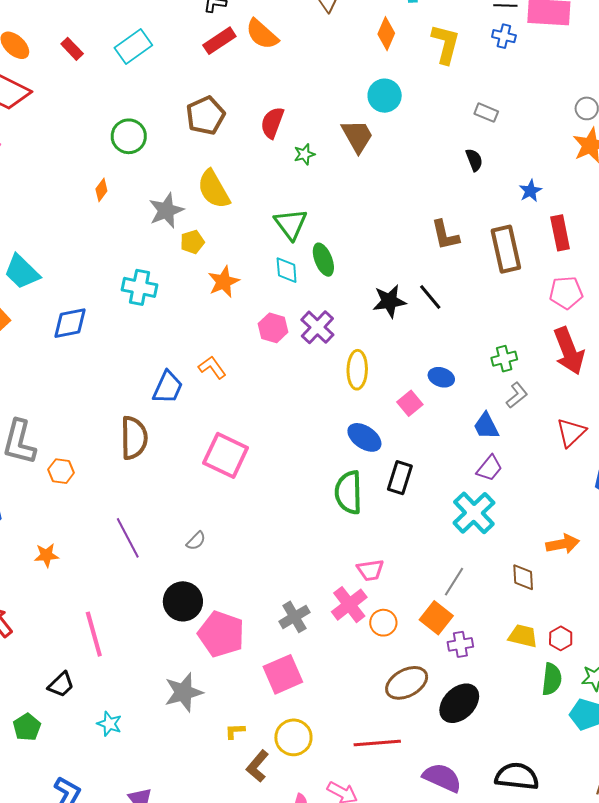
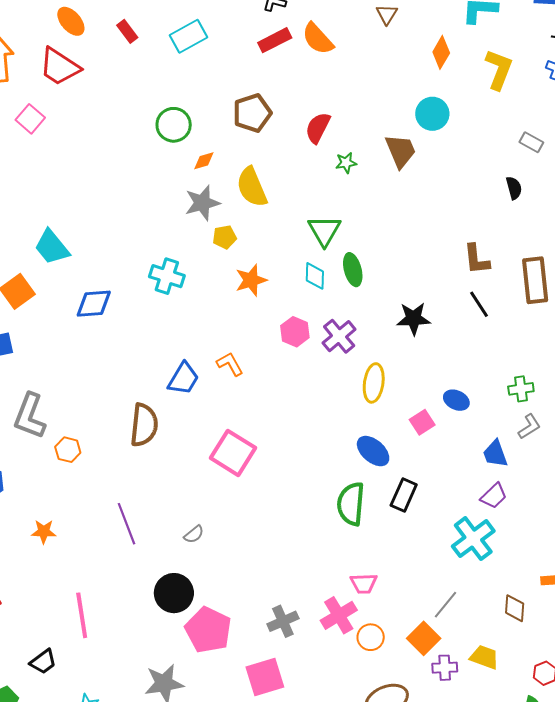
orange diamond: (101, 190) -> (204, 161), moved, turned 30
black line: (430, 297) -> (479, 304), moved
yellow trapezoid: (523, 636) -> (484, 657), moved

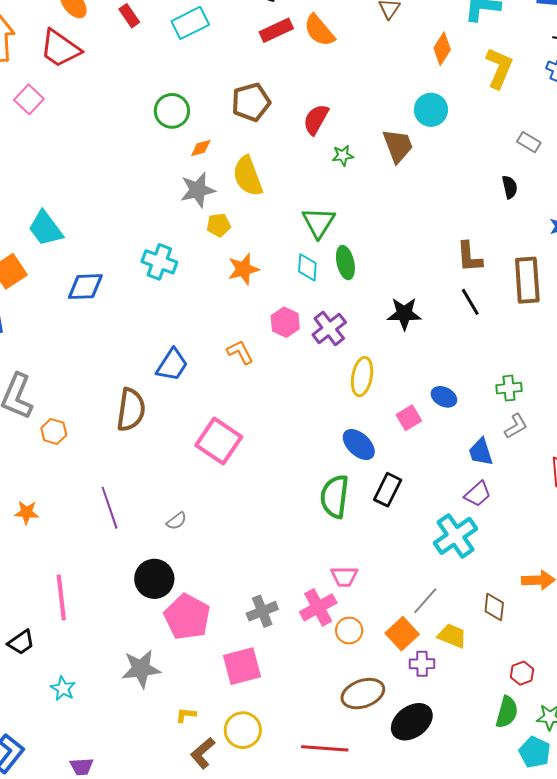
orange L-shape: (230, 364) -> (240, 352), moved
yellow trapezoid: (484, 657) -> (452, 636), moved

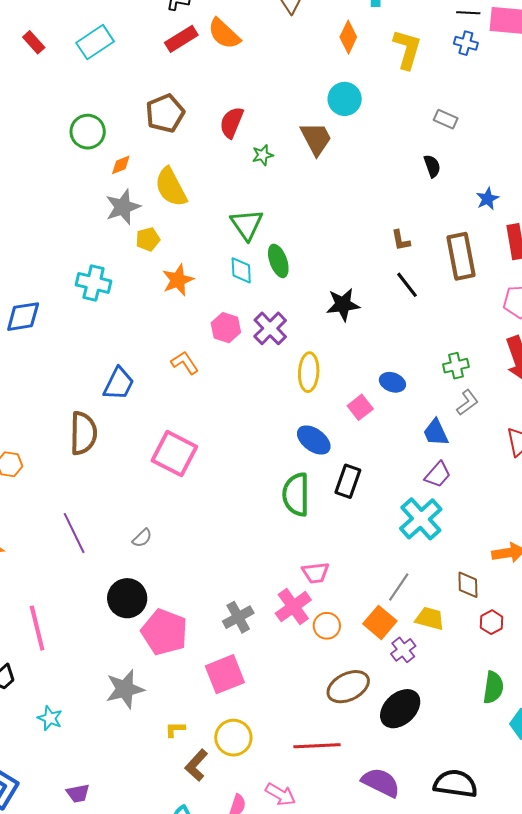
brown L-shape: (469, 257) -> (401, 240), size x0.7
purple cross: (422, 664) -> (403, 650), turned -30
red hexagon: (522, 673) -> (492, 622), moved

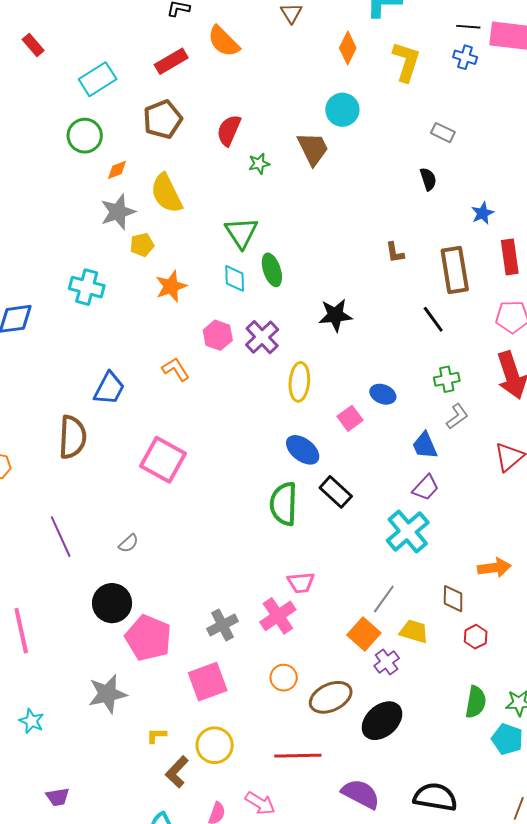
red rectangle: (181, 39) -> (171, 61), moved
cyan rectangle: (95, 42) -> (98, 79), moved
black line: (407, 285) -> (433, 319), moved
black rectangle: (348, 481) -> (336, 492), turned -68
orange circle: (327, 626) -> (284, 678), moved

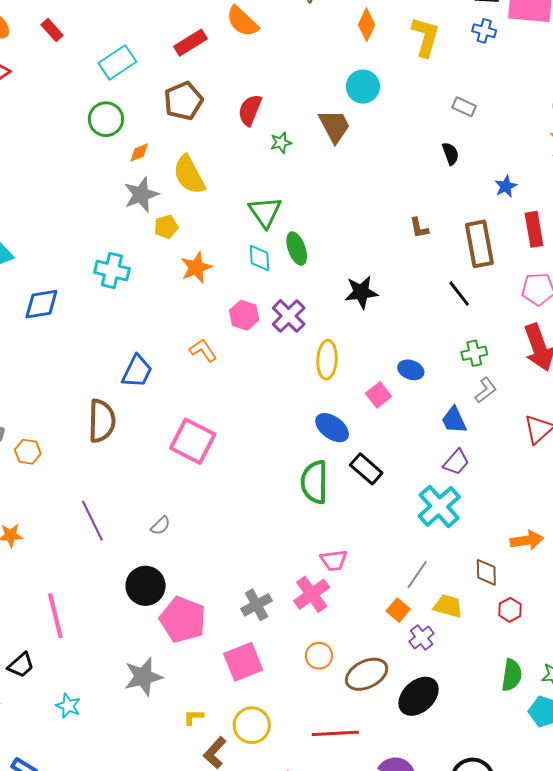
orange square: (364, 634) -> (398, 610), size x0.7

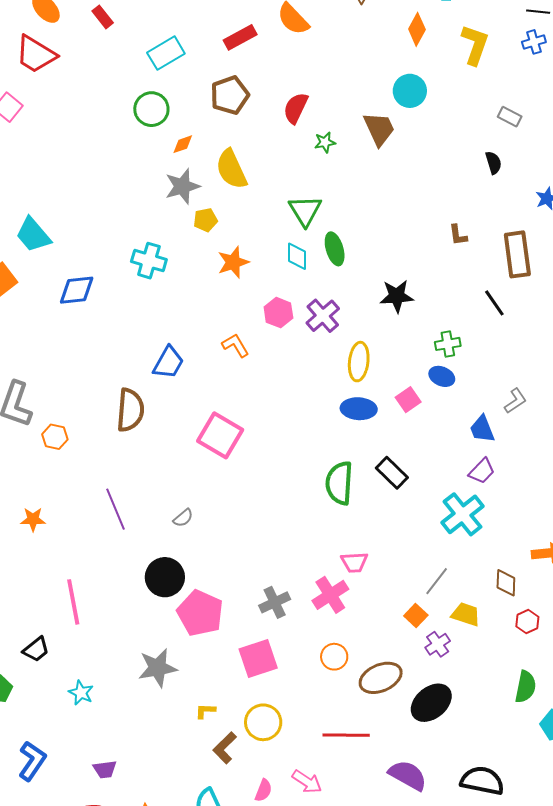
blue cross: (484, 31) -> (534, 42), turned -35
green cross: (474, 353) -> (448, 344), moved
blue ellipse: (332, 428) -> (359, 409), moved, turned -36

